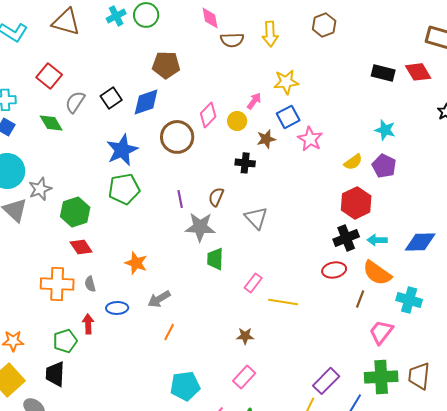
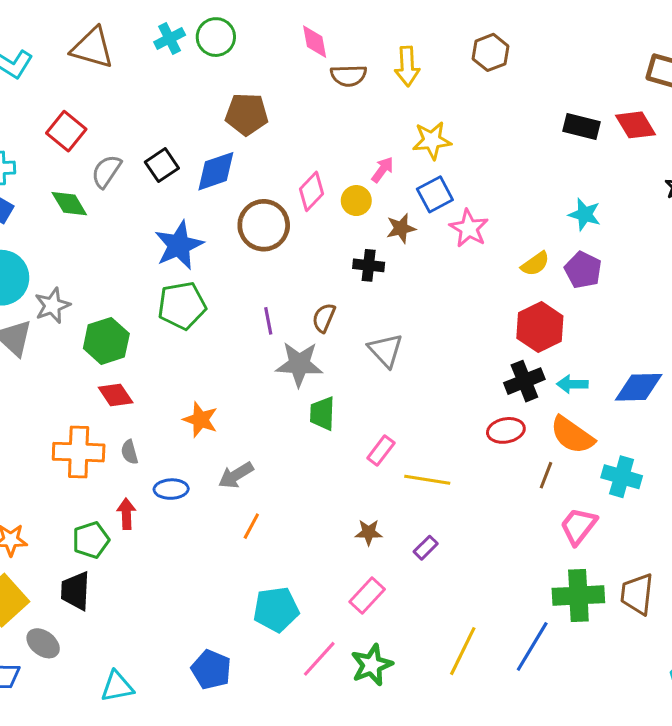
purple rectangle: (326, 381) -> (426, 548), moved, size x0.6

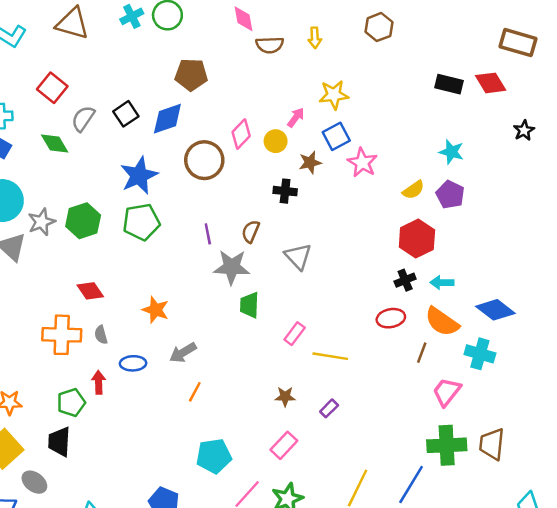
yellow arrow: (407, 66) -> (315, 38), size x0.7
green hexagon: (106, 341) -> (83, 221), moved
black cross: (524, 381) -> (405, 280), size x0.7
blue diamond: (639, 387) -> (495, 310), moved, turned 39

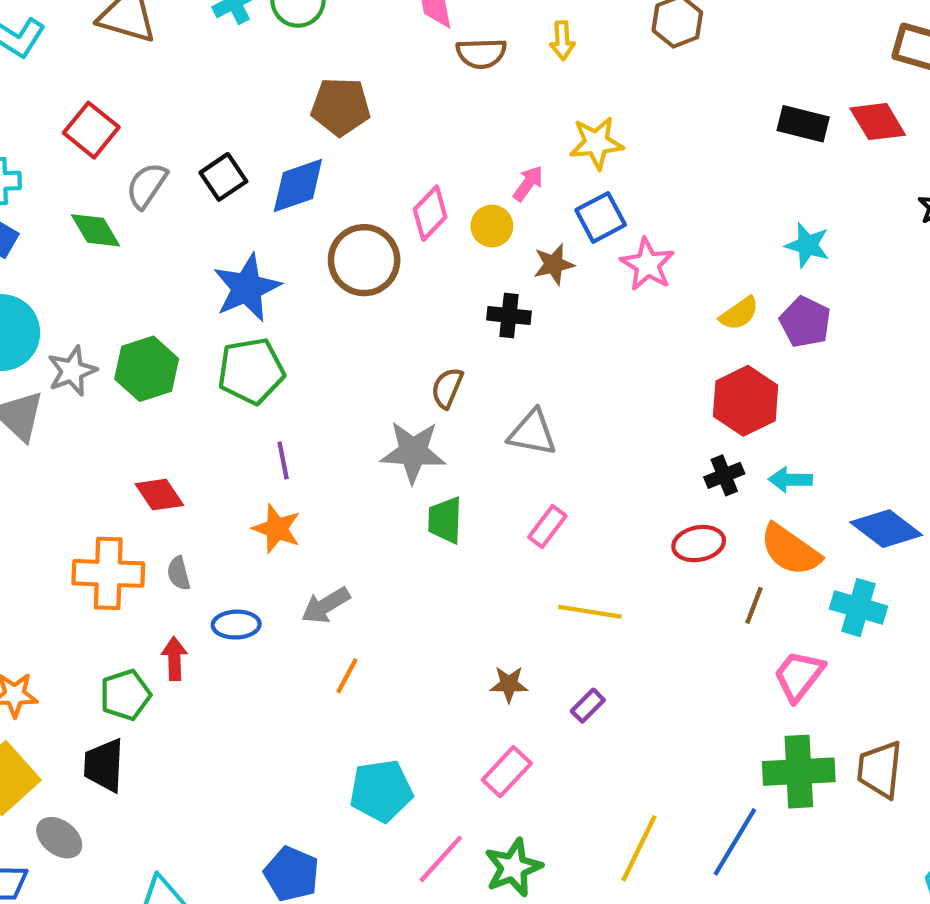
purple line: (208, 234) -> (283, 460), moved
gray triangle: (298, 256) -> (532, 433), turned -36
pink rectangle: (295, 334) -> (547, 527), moved

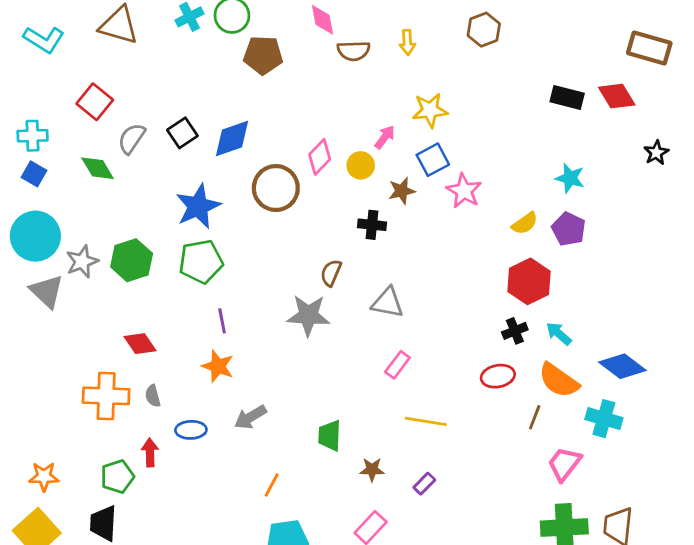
brown pentagon: (341, 107) -> (263, 55), moved
cyan arrow: (790, 480) -> (559, 334), turned 40
green trapezoid: (445, 520) -> (330, 436), moved
orange line: (347, 676) -> (272, 485), moved

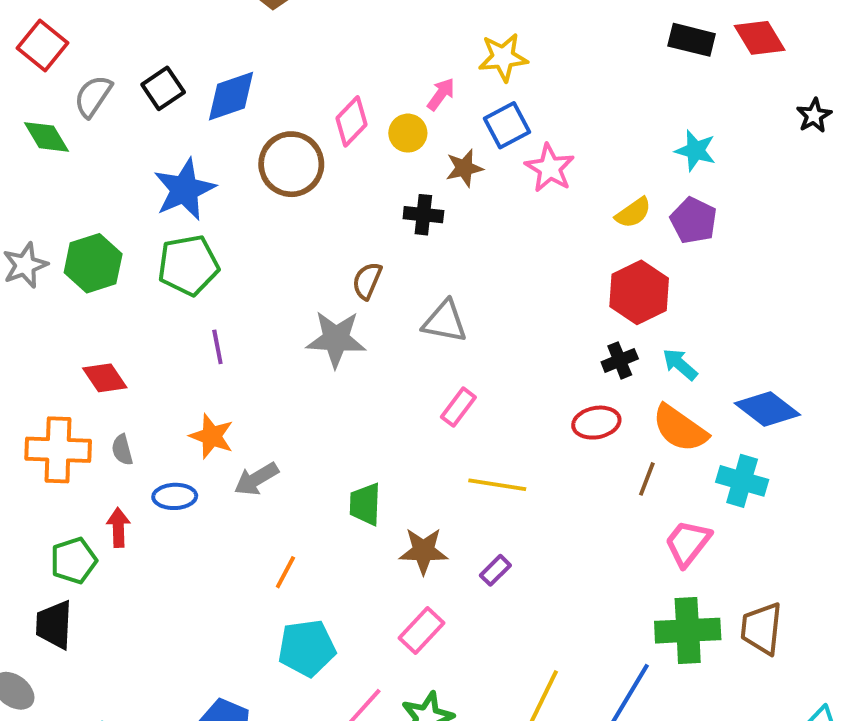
orange star: (218, 366) -> (212, 436), moved
brown star: (372, 469) -> (423, 551), size x1.4

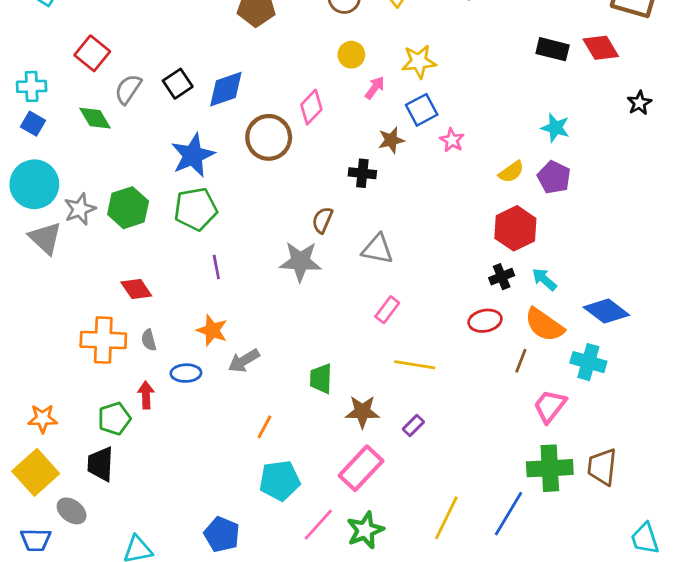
yellow circle: (408, 133) -> (351, 55), moved
pink star: (550, 168) -> (452, 140), size x0.7
pink rectangle: (421, 631) -> (361, 468), size x1.4

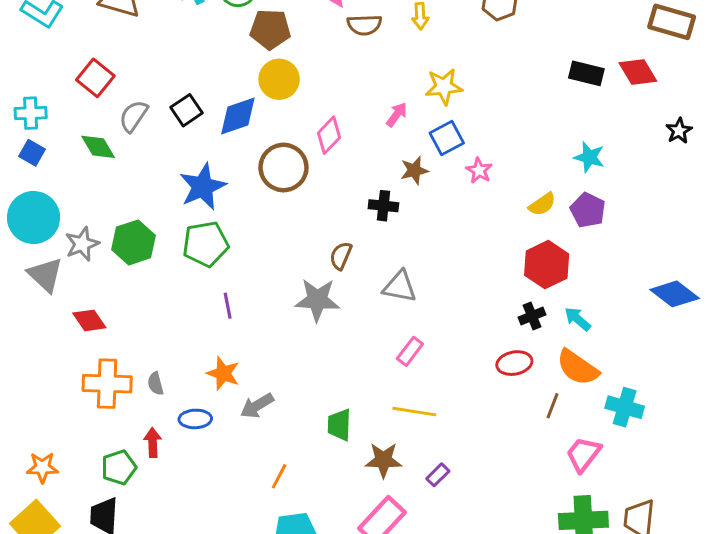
yellow circle: (351, 55) -> (279, 79), moved, size x1.4
red diamond: (136, 289) -> (89, 320), moved
blue diamond: (606, 311) -> (675, 294), moved
yellow line: (415, 365) -> (414, 412), moved

